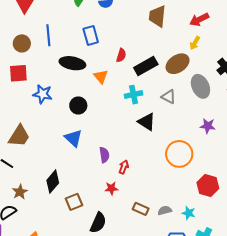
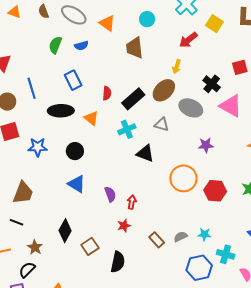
red arrow: (199, 19) -> (188, 40), moved
gray ellipse: (200, 86) -> (191, 108), turned -30
red hexagon: (208, 186) -> (215, 191), moved
brown rectangle: (141, 209) -> (157, 240), turned 35

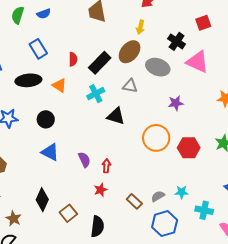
blue hexagon: (199, 268) -> (165, 224), moved

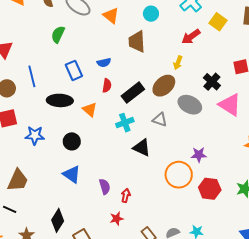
blue semicircle: (44, 14) -> (104, 63), moved
purple star: (176, 103) -> (199, 155), moved

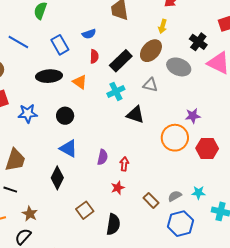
blue line: (32, 76) -> (18, 42), moved, turned -40
purple semicircle: (105, 187) -> (102, 157), turned 35
black diamond: (58, 220) -> (57, 178), moved

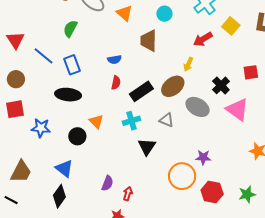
blue rectangle: (60, 45) -> (72, 65), moved
orange triangle: (80, 82) -> (96, 121), moved
black triangle: (135, 115) -> (147, 147), turned 36
blue triangle: (68, 149) -> (64, 168), moved

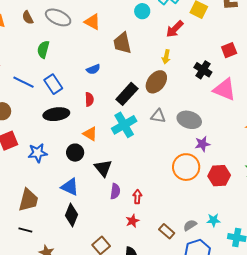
cyan circle: (164, 14) -> (142, 11), moved
red semicircle: (116, 83) -> (89, 99), moved
gray ellipse: (198, 107) -> (189, 120), moved
cyan cross: (131, 121) -> (124, 125), size x1.4
black triangle: (147, 147) -> (103, 168), moved

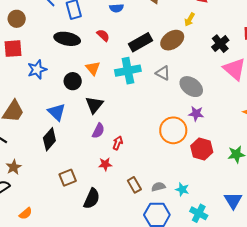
red semicircle: (89, 99) -> (103, 35), turned -64
blue star: (38, 153) -> (37, 70), turned -30

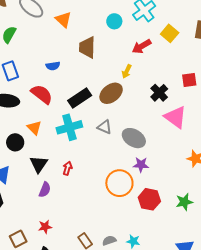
red semicircle: (103, 35) -> (42, 94), size x1.6
red arrow: (118, 143) -> (67, 168), moved
red star: (105, 164) -> (45, 227), moved

